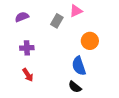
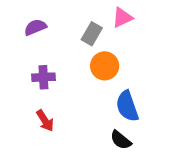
orange circle: (90, 41) -> (105, 66), moved

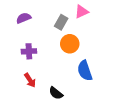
black semicircle: (121, 140) -> (56, 93), moved

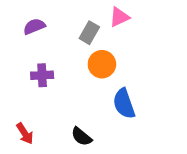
red arrow: (30, 80) -> (25, 133), moved

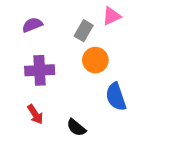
purple cross: (42, 75) -> (40, 70), size x1.4
red arrow: (25, 133) -> (35, 114), moved

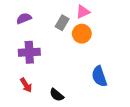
orange circle: (95, 60) -> (82, 34), moved
blue semicircle: (116, 97) -> (99, 76), moved

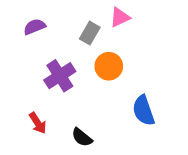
orange circle: (82, 34) -> (109, 66), moved
purple cross: (29, 52) -> (60, 76), moved, turned -30

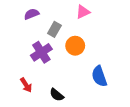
purple semicircle: (35, 27) -> (32, 14), moved
gray rectangle: (90, 33) -> (54, 29), moved

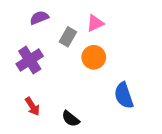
pink triangle: (83, 12) -> (95, 23), moved
purple cross: (41, 52) -> (30, 60), moved

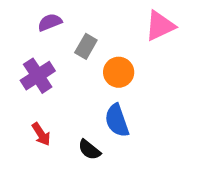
pink triangle: (95, 23) -> (160, 26), moved, size x1.4
blue semicircle: (124, 95) -> (117, 120), moved

